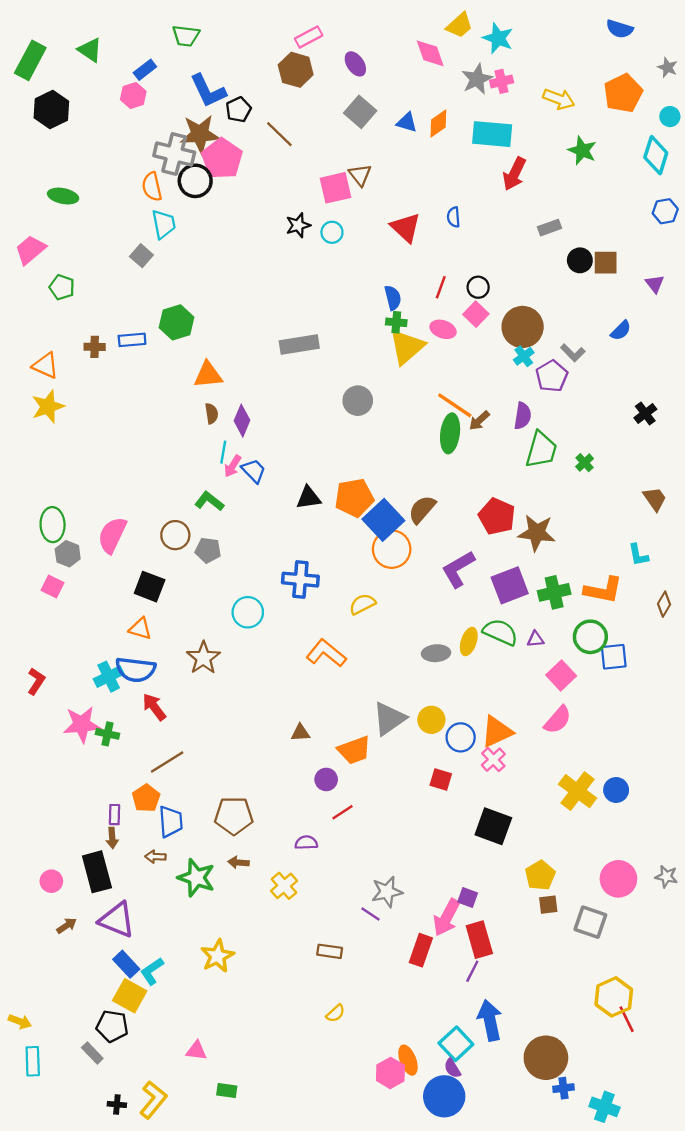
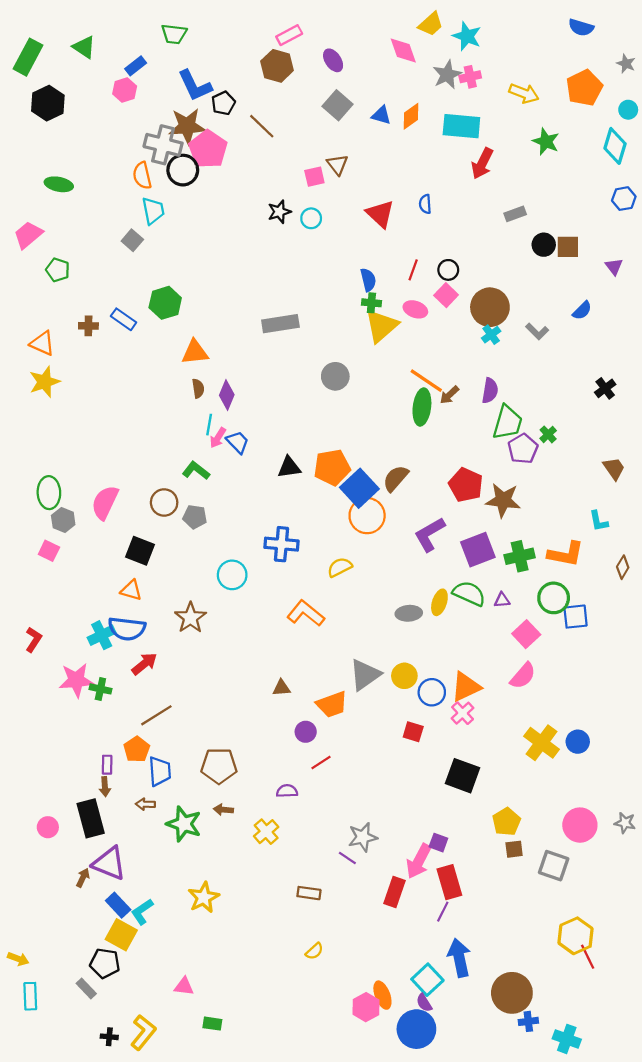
pink square: (335, 188) -> (314, 177), size x0.7
blue rectangle: (132, 340) -> (124, 319), turned 40
purple pentagon: (552, 376) -> (523, 449), moved
red arrow: (154, 707) -> (144, 664), turned 88
brown arrow: (67, 926) -> (83, 878), moved, turned -30

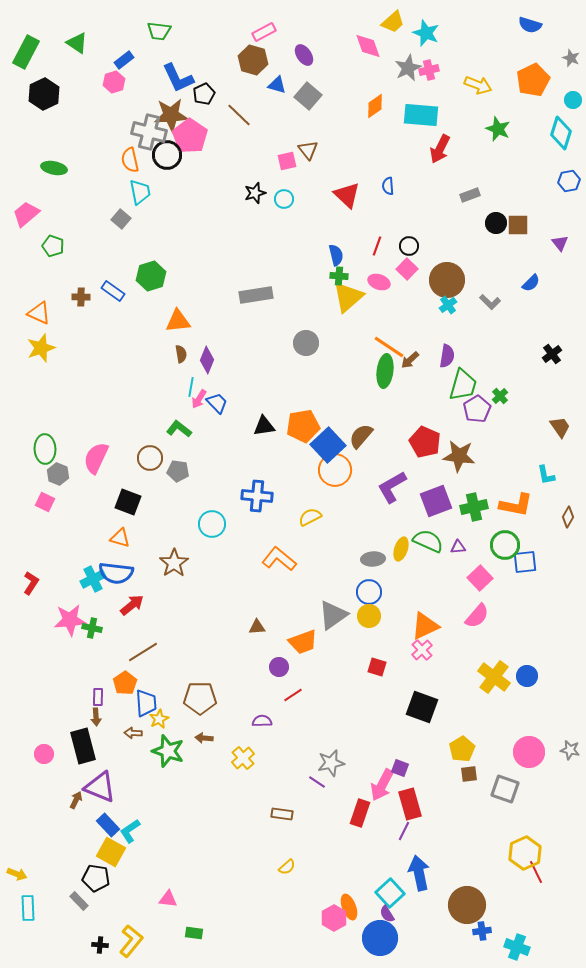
blue triangle: (381, 115) -> (277, 85), moved
blue circle: (432, 692) -> (369, 592), moved
yellow star: (204, 897) -> (159, 719), moved, size x0.7

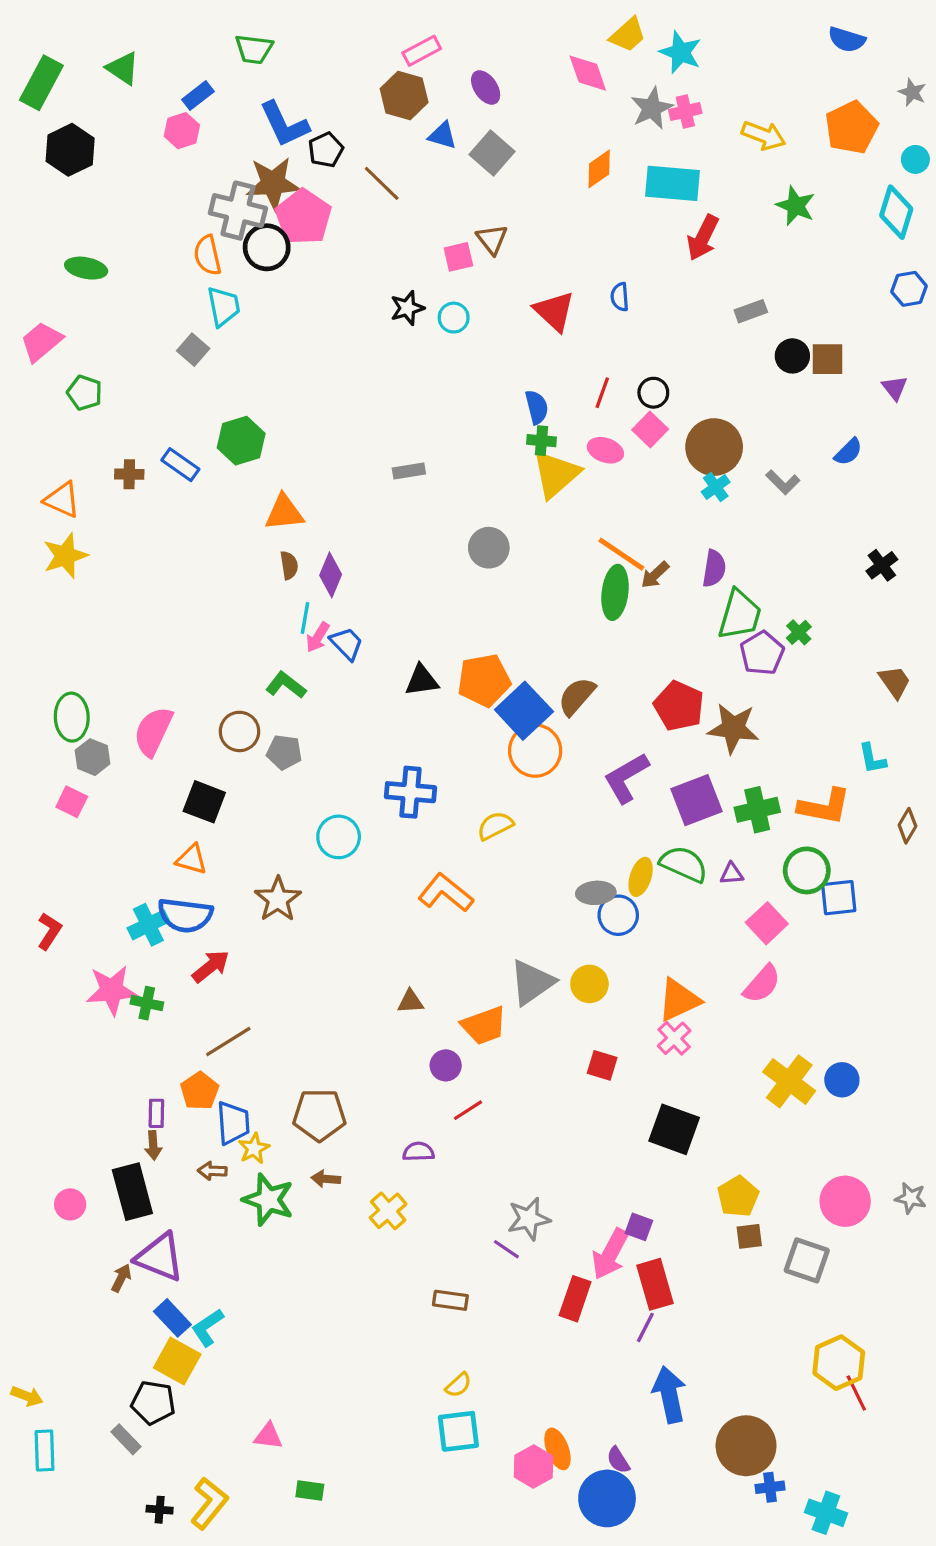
gray rectangle: (256, 295) -> (409, 471), size x0.6
blue circle: (369, 592) -> (618, 915), moved
cyan square: (390, 893) -> (458, 1431), moved, turned 36

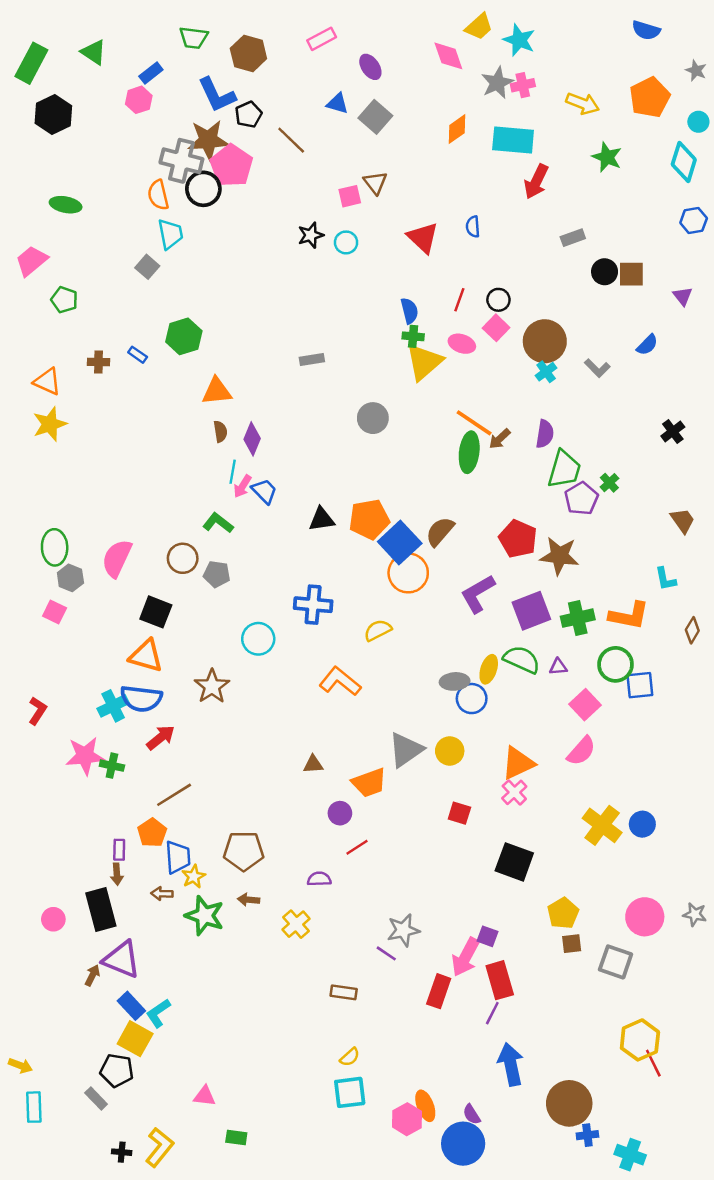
brown hexagon: (404, 95) -> (248, 53), moved
blue rectangle: (180, 465) -> (138, 355), size x0.7
orange triangle: (192, 859) -> (146, 656), size x1.4

